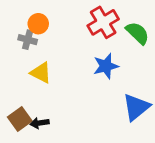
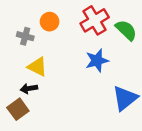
orange circle: (38, 24) -> (50, 22), moved
black arrow: (40, 123) -> (29, 89), moved

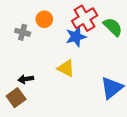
blue star: (97, 61) -> (76, 37), moved
yellow triangle: (37, 67) -> (66, 68), moved

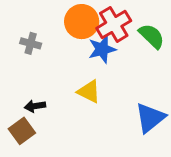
orange circle: (44, 19) -> (82, 22), moved, size x1.5

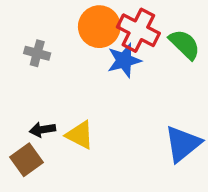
red cross: (114, 24) -> (138, 30), turned -32
yellow triangle: (89, 92) -> (80, 135), moved

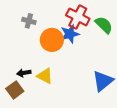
orange circle: (99, 27) -> (52, 40), moved
gray cross: (37, 53) -> (29, 21), moved

